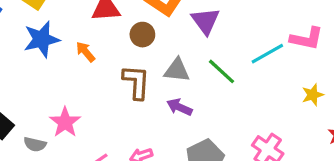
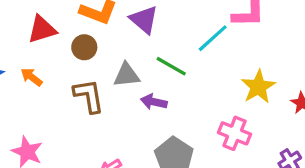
yellow star: (313, 95) -> (258, 87), moved, size x1.5
purple arrow: (179, 107) -> (154, 102), moved

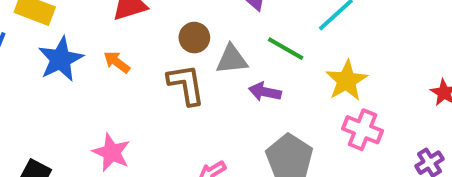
brown circle: (84, 47) -> (194, 38), moved
yellow star: (258, 87) -> (347, 81), moved

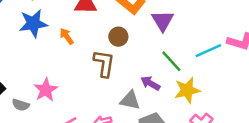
gray triangle: (232, 59) -> (130, 100), moved
yellow star: (347, 81) -> (187, 90), moved

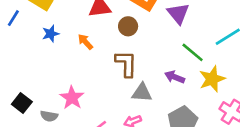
blue star: (33, 23) -> (51, 34), size x0.6
brown circle: (118, 37) -> (128, 26), moved
gray triangle: (130, 100) -> (142, 93), moved

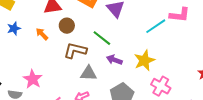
brown circle: (128, 26) -> (67, 26), moved
green line: (193, 52) -> (102, 38), moved
brown L-shape: (126, 64) -> (75, 50), turned -75

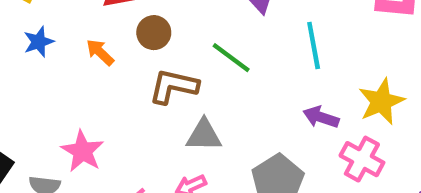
cyan line: (156, 26) -> (314, 46), moved, turned -65
purple arrow: (114, 60) -> (321, 117), moved
yellow star: (144, 60) -> (381, 102), moved

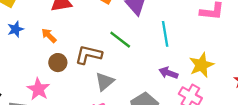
brown circle: (154, 33) -> (58, 63), moved
gray triangle: (204, 135) -> (105, 82), turned -42

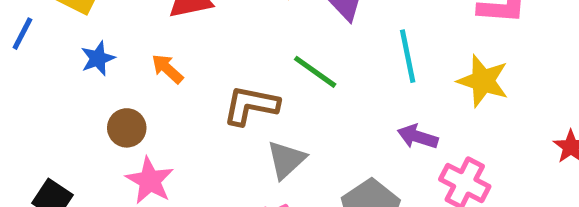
brown circle: (58, 63) -> (127, 128), moved
yellow star: (201, 65) -> (483, 81), moved, turned -30

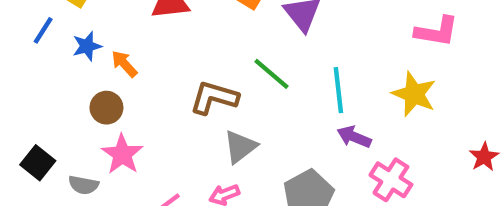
blue line: (22, 34) -> (43, 30), moved
cyan line: (408, 56) -> (338, 90), moved
orange arrow: (167, 69) -> (124, 64), moved

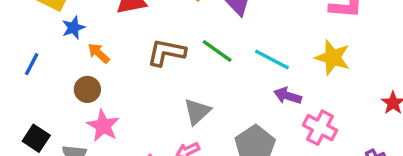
blue line: (43, 30) -> (32, 64), moved
blue star: (87, 46) -> (73, 28), moved
cyan line: (338, 90) -> (272, 60), turned -51
brown L-shape: (214, 98) -> (166, 52), moved

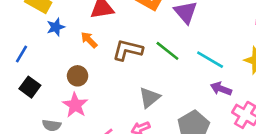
orange arrow: (99, 53) -> (89, 40), moved
brown circle: (87, 89) -> (78, 76), moved
black square: (36, 138) -> (30, 87), moved

